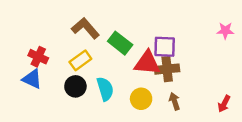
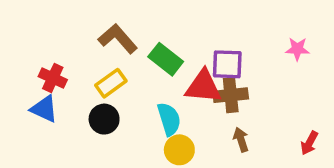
pink star: (225, 31) -> (297, 49), moved
cyan semicircle: (105, 89) -> (169, 119), moved
yellow circle: (141, 99) -> (179, 150), moved

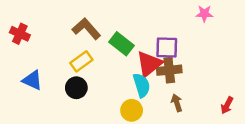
pink star: (297, 49) -> (204, 14), moved
red cross: (53, 78) -> (20, 34), moved
red triangle: (203, 87) -> (149, 64), turned -44
cyan semicircle: (169, 119) -> (142, 85), moved

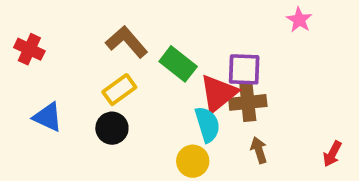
pink star: (204, 14) -> (299, 20), turned 30

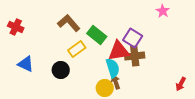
purple square: (244, 69) -> (133, 38), turned 30
yellow rectangle: (119, 90) -> (77, 49), moved
red triangle: (218, 93) -> (119, 51), turned 30
brown arrow: (259, 150) -> (116, 82), moved

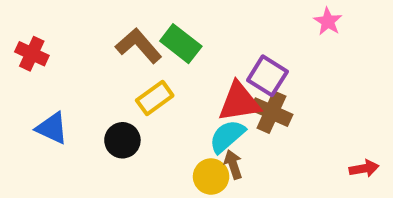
green rectangle: (97, 35) -> (181, 44), moved
brown cross: (135, 56) -> (271, 112), turned 30
cyan semicircle: (113, 68) -> (227, 136), turned -114
red arrow: (181, 84) -> (364, 168), turned -128

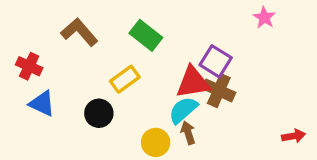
brown L-shape: (139, 46) -> (79, 32), moved
red cross: (32, 54) -> (29, 66), moved
yellow circle: (211, 177) -> (156, 142), moved

